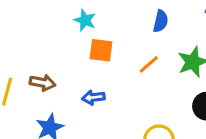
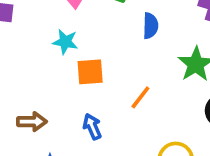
orange line: (149, 64) -> (140, 97), moved
blue arrow: (93, 97) -> (92, 127), turned 85

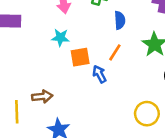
orange line: (140, 97) -> (115, 52), moved
blue arrow: (92, 127) -> (100, 74), moved

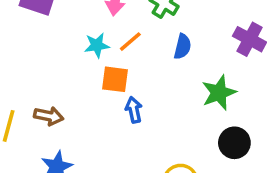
cyan star: (60, 38) -> (97, 45), turned -30
orange line: (115, 52) -> (130, 42), moved

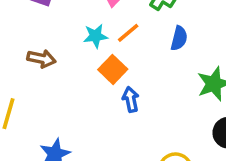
orange square: (115, 79) -> (113, 69), turned 36
brown arrow: (49, 116) -> (41, 59), moved

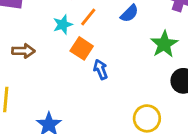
blue semicircle: (179, 38) -> (129, 13), turned 42

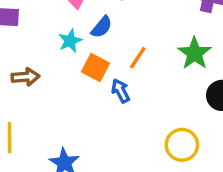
blue semicircle: (129, 13) -> (102, 27), moved
orange line: (88, 17) -> (138, 58), moved

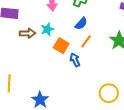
blue semicircle: (102, 27) -> (81, 24), moved
brown arrow: (25, 77) -> (28, 33), moved

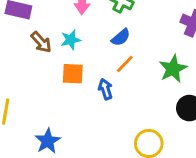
brown arrow: (28, 33) -> (41, 42), turned 42
orange square: (61, 46) -> (73, 74), moved, turned -35

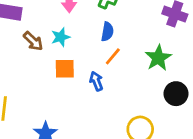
blue semicircle: (121, 37) -> (107, 32), turned -36

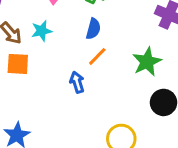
orange square: (65, 69) -> (18, 64), moved

